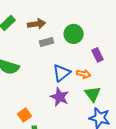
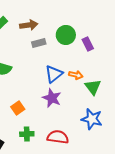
purple rectangle: (98, 55) -> (88, 44), moved
green triangle: (93, 94) -> (93, 87), moved
orange square: (25, 115) -> (18, 108), moved

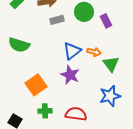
orange square: (18, 108) -> (36, 85), size x1.5
blue star: (92, 119) -> (110, 96), turned -30

